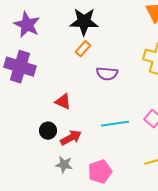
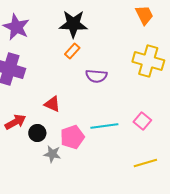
red arrow: (71, 138) -> (15, 122), moved
gray star: (64, 165) -> (52, 154), moved
pink pentagon: (100, 172) -> (72, 137), moved

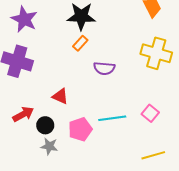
gray star: (52, 154) -> (49, 146), moved

